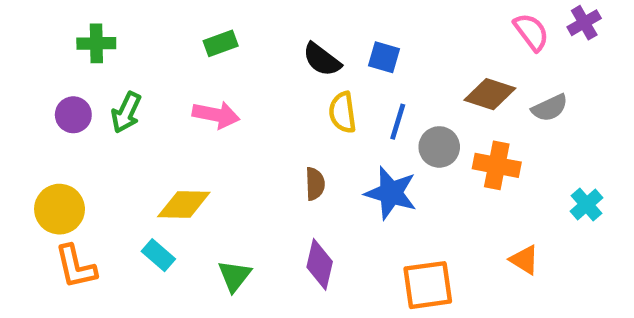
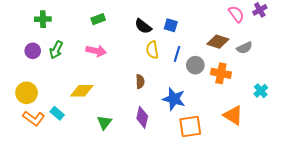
blue star: (391, 193) -> (174, 99), moved
cyan rectangle: (158, 255) -> (57, 113), moved
orange triangle: (524, 260) -> (233, 115), size x1.5
orange L-shape: (76, 267) -> (34, 118), turned -40

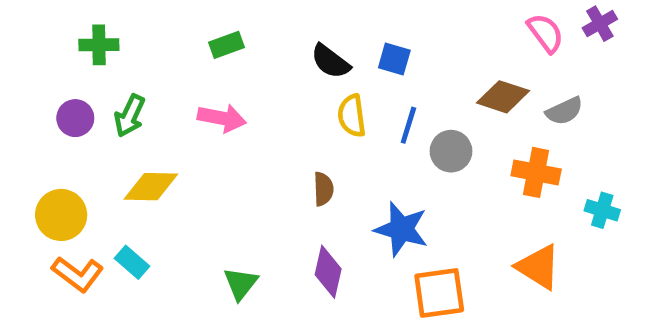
orange cross: (221, 73) -> (536, 172), moved
yellow diamond: (82, 91) -> (151, 187), moved
cyan cross: (261, 91) -> (602, 210), turned -32

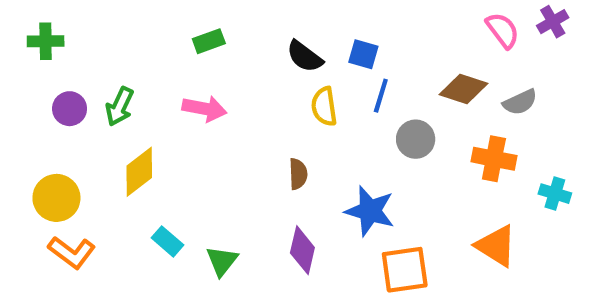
green cross: (99, 45) -> (46, 41), moved
blue line: (408, 125) -> (381, 96), moved
yellow diamond: (151, 187) -> (139, 172), turned -39
cyan rectangle: (132, 262) -> (167, 241), moved

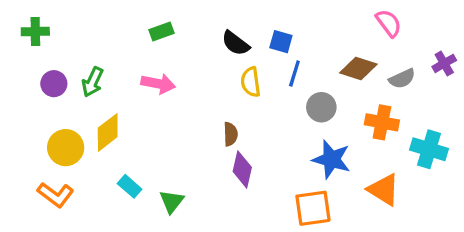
purple cross: (553, 22) -> (444, 63), moved
cyan cross: (555, 194) -> (429, 149), size x1.5
yellow circle: (56, 198) -> (66, 148), moved
blue star: (370, 211) -> (331, 159), moved
purple diamond: (302, 250) -> (242, 169), moved

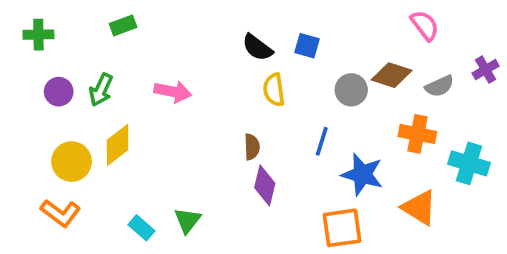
green rectangle: (162, 32) -> (123, 25), moved
blue line: (294, 74) -> (322, 141), moved
gray circle: (321, 107) -> (351, 90), moved
cyan rectangle: (130, 186) -> (141, 228), moved

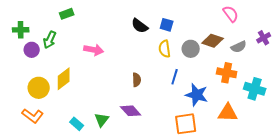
green cross: (38, 35) -> (21, 30), moved
green arrow: (101, 90) -> (50, 40), moved
yellow semicircle: (274, 90) -> (165, 49), moved
purple diamond: (265, 185) -> (131, 111), moved, turned -55
orange triangle: (419, 208) -> (228, 113), turned -30

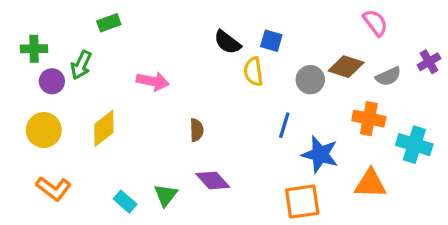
yellow semicircle: (165, 49) -> (253, 72), moved
brown semicircle: (137, 80) -> (197, 130), moved
yellow circle: (39, 88) -> (44, 130), moved

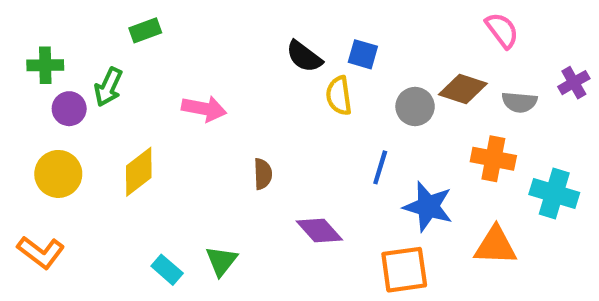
gray semicircle: (388, 76) -> (519, 102), turned 30
purple diamond: (213, 180) -> (319, 231), moved
orange L-shape: (54, 189) -> (41, 252), moved

